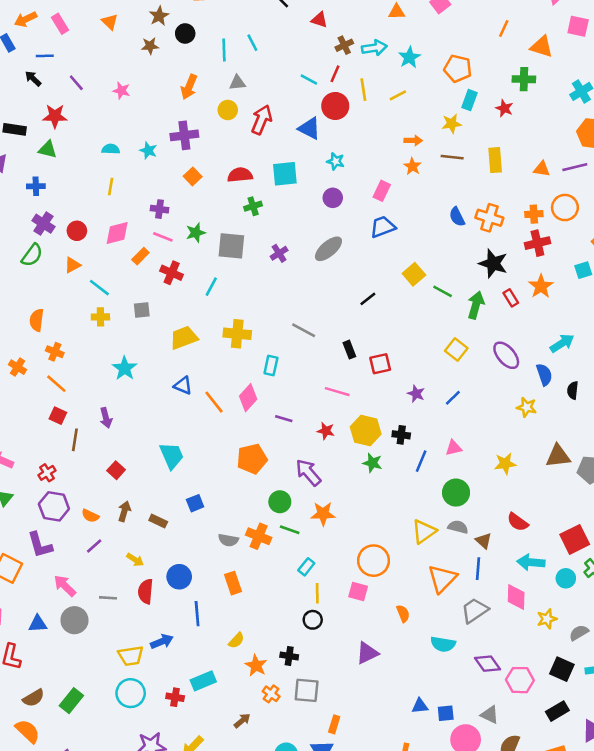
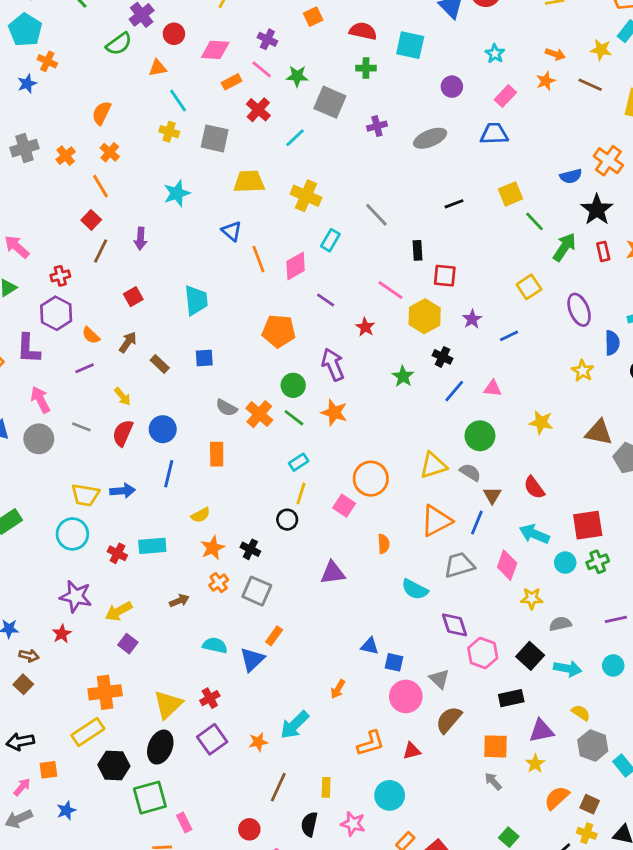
cyan star: (336, 161) -> (495, 54), moved
blue semicircle: (457, 217) -> (571, 176), moved, turned -96
gray square: (142, 310) -> (215, 138), size x1.5
yellow hexagon: (366, 431) -> (425, 316), moved

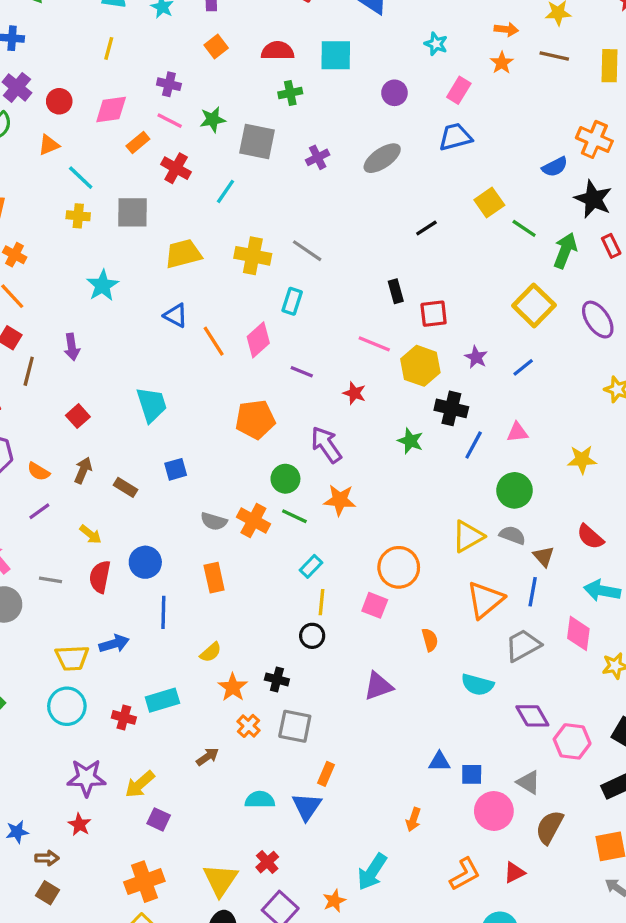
gray line: (376, 215) -> (307, 251), moved
yellow square: (529, 287) -> (534, 305), size x1.4
black cross: (442, 357) -> (451, 408), size x1.4

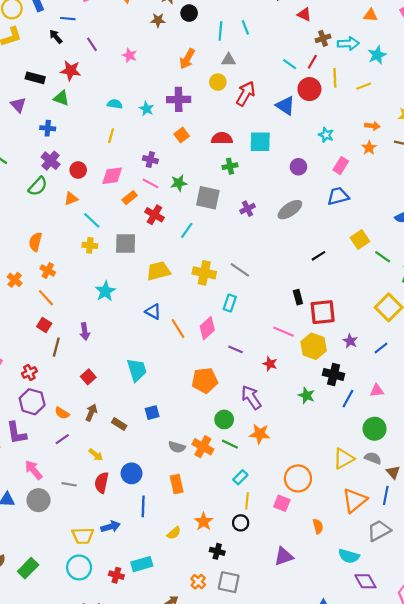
red square: (434, 314) -> (323, 312), size x1.4
orange star: (233, 687) -> (204, 522), moved
purple diamond: (532, 716) -> (365, 581), moved

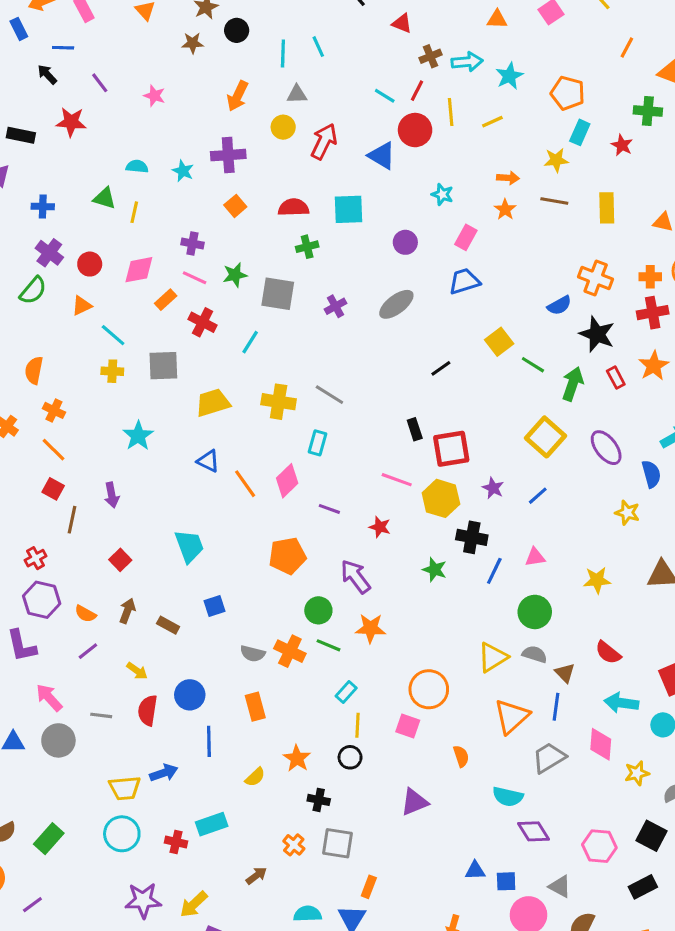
green triangle: (61, 98) -> (104, 198), moved

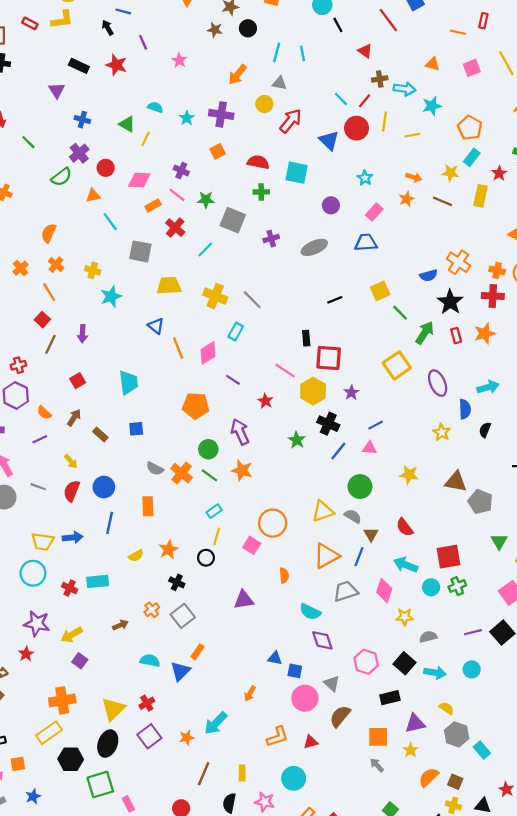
yellow rectangle: (607, 208) -> (481, 196), moved
yellow cross: (112, 371) -> (93, 270), moved
blue line: (538, 496) -> (376, 425), moved
gray square: (337, 843) -> (183, 616), turned 30

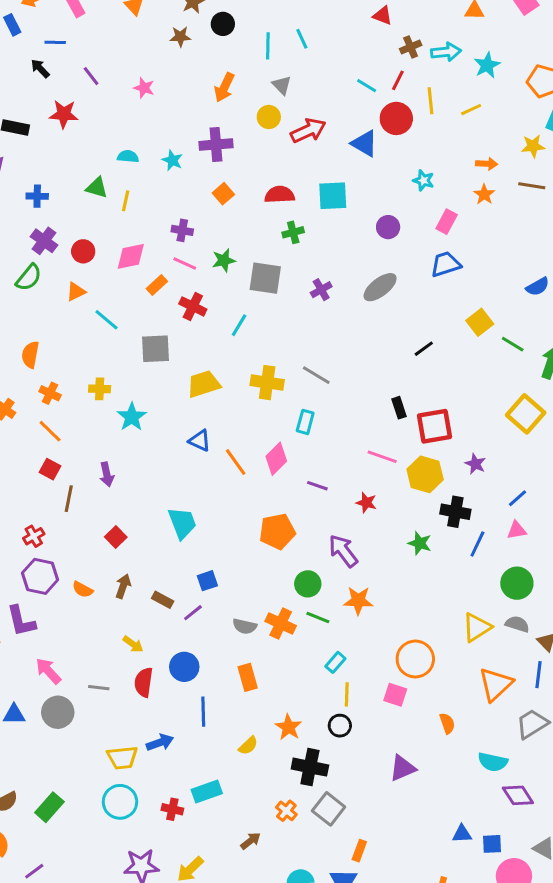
gray triangle: (279, 83) -> (282, 85), turned 48
red arrow: (291, 121) -> (308, 130), turned 40
purple line: (40, 439) -> (193, 613), moved
black cross: (177, 582) -> (310, 767), size x1.6

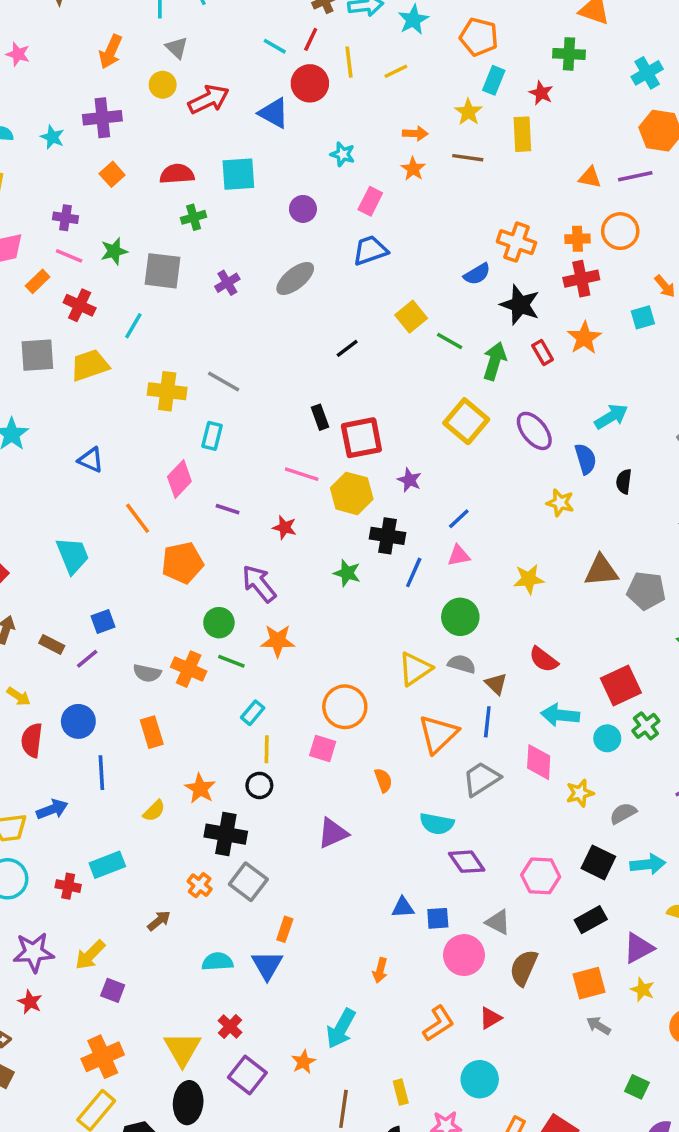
yellow star: (533, 146) -> (468, 112), turned -30
yellow trapezoid: (204, 384) -> (90, 365), moved
orange line: (236, 462) -> (138, 518), moved

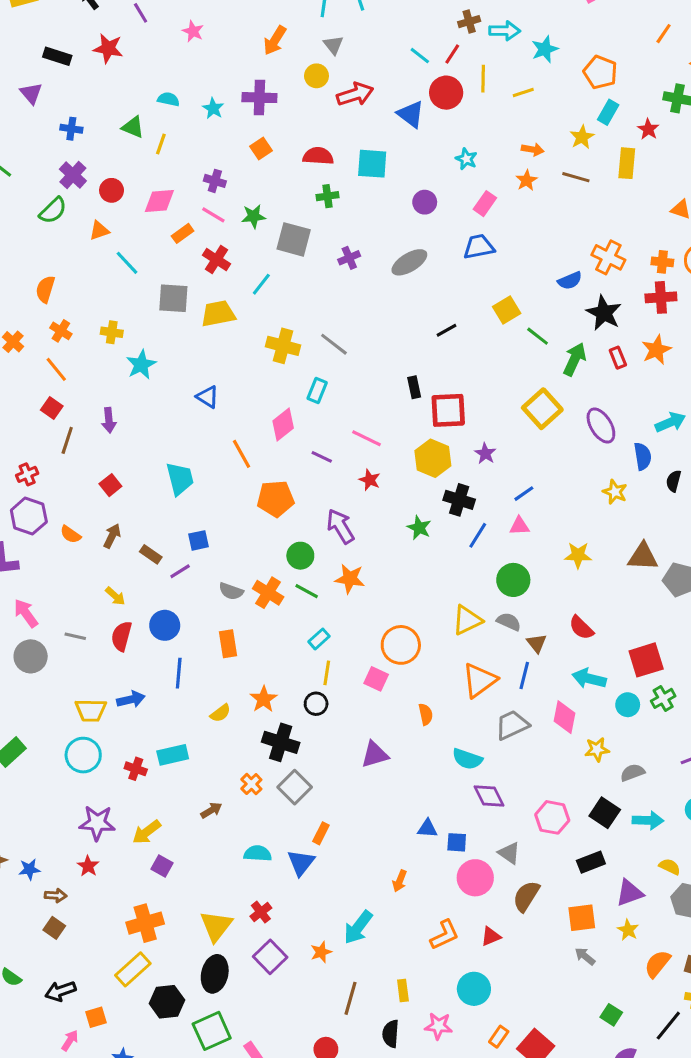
pink line: (302, 474) -> (366, 438), moved

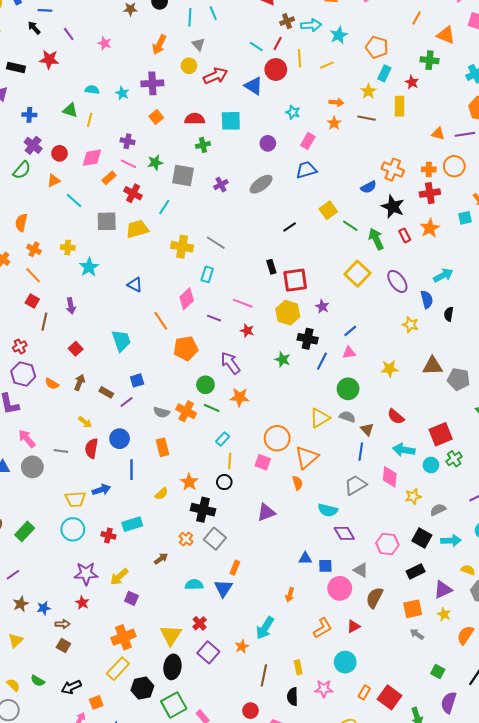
green arrow: (575, 359) -> (376, 239), turned -45
orange triangle: (480, 680) -> (307, 457), moved

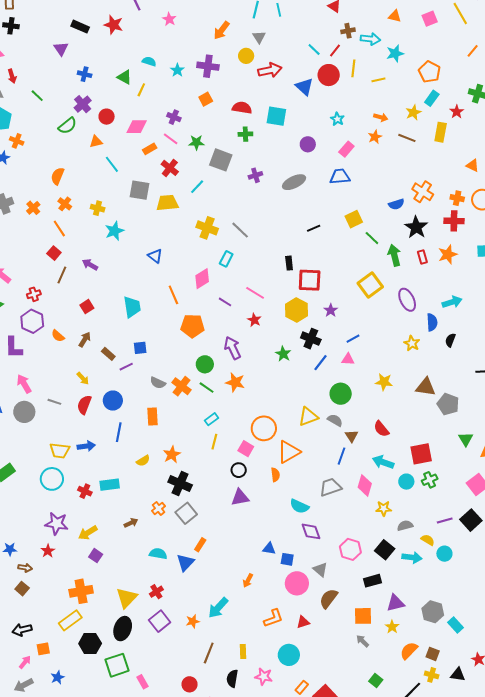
purple arrow: (71, 306) -> (90, 265), turned 119
black circle: (224, 482) -> (239, 470), moved
yellow semicircle: (468, 570) -> (428, 540), moved

